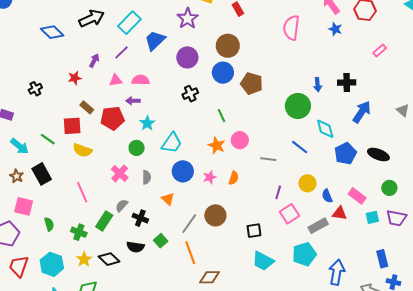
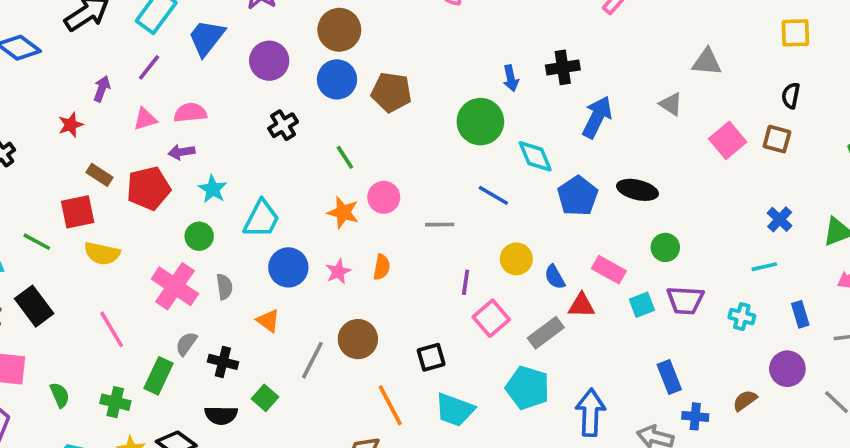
pink cross: (120, 173) -> (175, 286), size x1.4
orange line: (190, 253) -> (390, 405), moved
cyan pentagon: (304, 254) -> (528, 388), turned -30

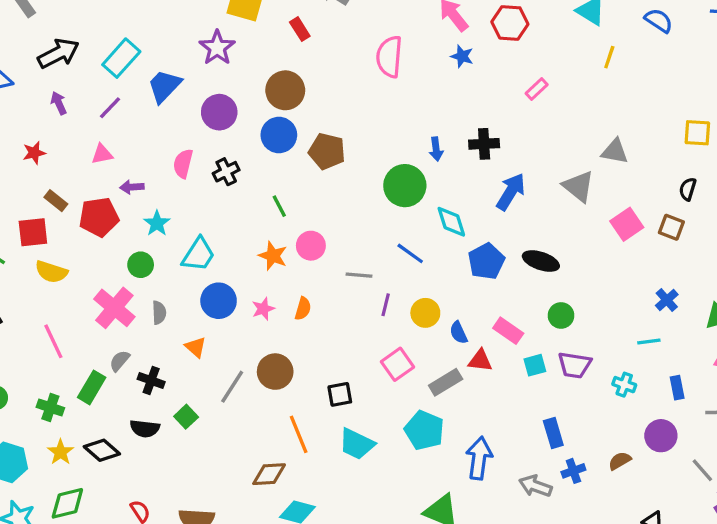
purple arrow: (102, 89) -> (59, 103), moved, turned -50
gray triangle: (671, 104) -> (579, 186), size x1.5
pink semicircle: (190, 113) -> (183, 164), moved, turned -76
purple line: (466, 282) -> (386, 305), moved
blue cross: (695, 416) -> (573, 471), turned -30

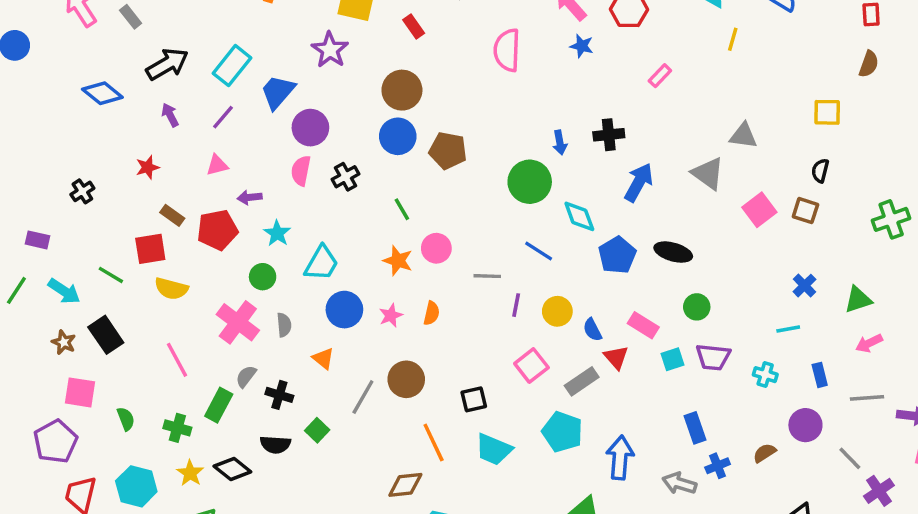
purple circle: (219, 112) -> (310, 128), moved
red triangle: (480, 361) -> (616, 357), turned 45

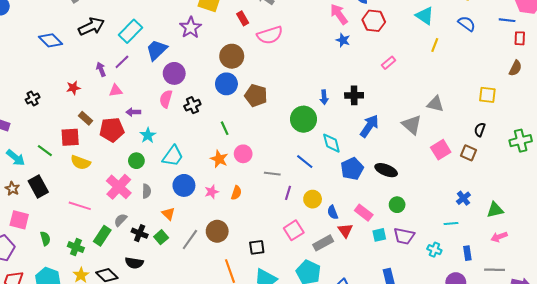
pink semicircle: (507, 50) -> (270, 35), moved, turned -115
purple arrow: (170, 115) -> (101, 69), moved
green cross: (891, 219) -> (521, 141), moved
pink line: (177, 360) -> (80, 206), turned -50
green square: (317, 430) -> (161, 237), moved

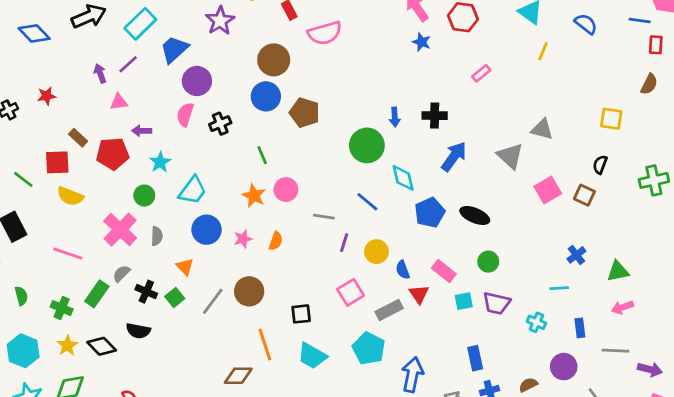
red star: (73, 88) -> (47, 96), moved

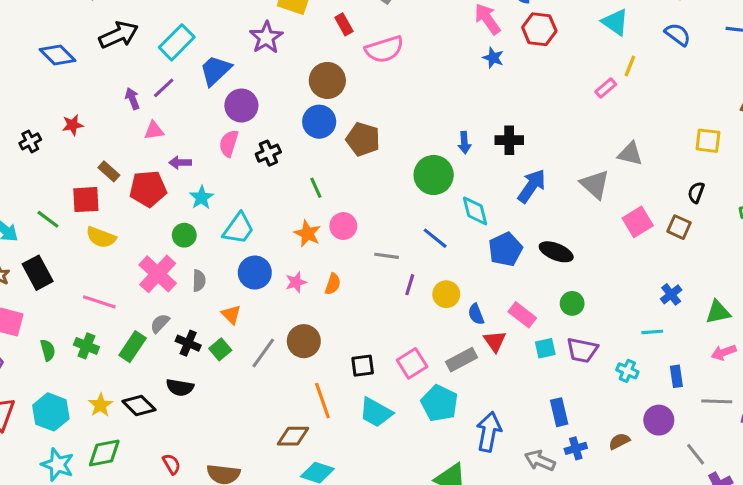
pink rectangle: (481, 73) -> (606, 88), moved
pink square: (351, 292) -> (412, 363), moved
green cross: (62, 308) -> (86, 346), moved

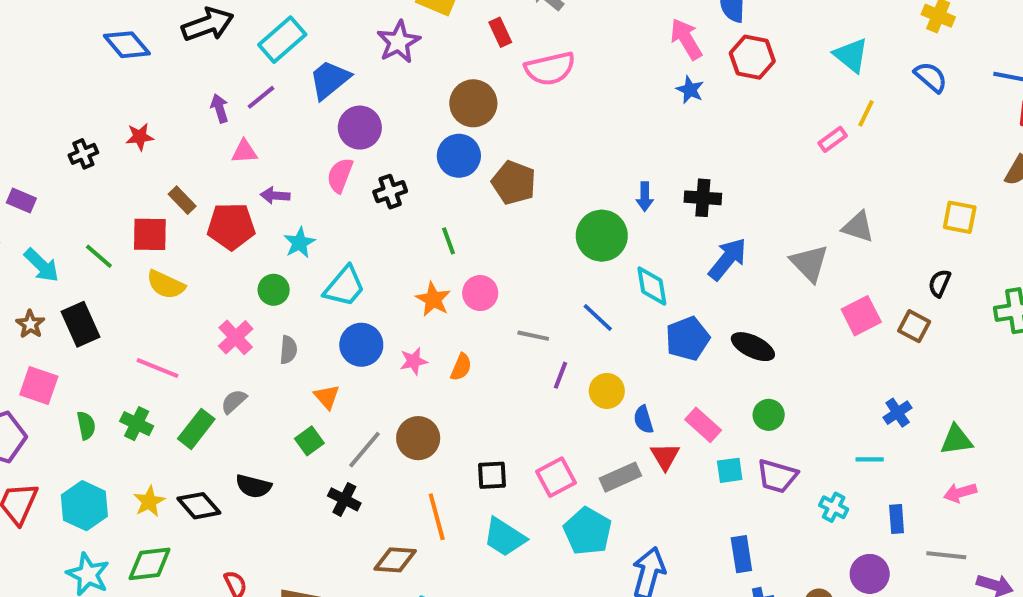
pink cross: (158, 274) -> (236, 337), size x0.7
black cross: (188, 343) -> (344, 499), moved

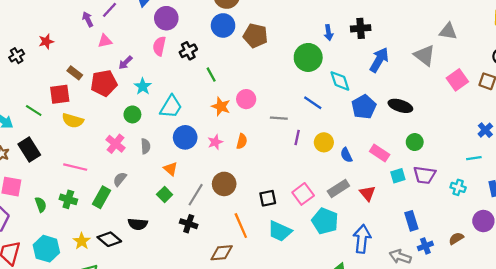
purple arrow: (275, 196) -> (125, 63), turned -40
green line: (448, 241) -> (211, 75), moved
red triangle: (665, 456) -> (367, 193), moved

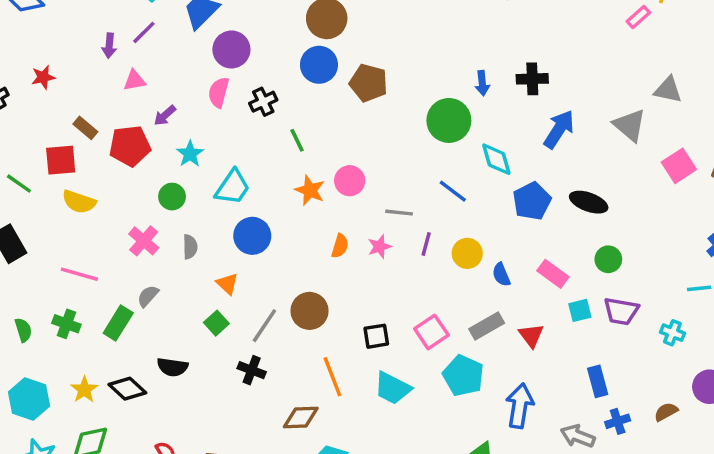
purple arrow: (88, 19) -> (109, 46), turned -152
pink star: (215, 142) -> (380, 247), moved

